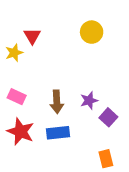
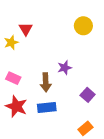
yellow circle: (92, 32) -> (83, 26), moved
purple star: (89, 101) -> (65, 68), moved
orange rectangle: (106, 159) -> (85, 128), turned 64

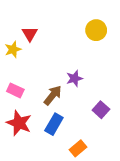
brown arrow: (46, 82) -> (53, 95), turned -138
blue rectangle: (47, 107) -> (54, 124), turned -54
orange rectangle: (85, 128) -> (78, 148), moved

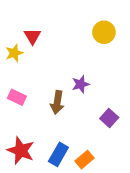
brown arrow: (53, 95) -> (57, 102), turned 150
red star: (19, 123) -> (21, 150), moved
blue rectangle: (54, 124) -> (58, 154), moved

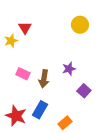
purple star: (81, 84) -> (69, 69), moved
pink rectangle: (17, 97) -> (23, 74), moved
blue rectangle: (58, 154) -> (40, 110), moved

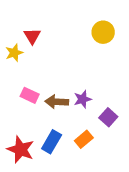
purple star: (69, 69) -> (83, 99), moved
brown arrow: (44, 79) -> (57, 102), turned 84
orange rectangle: (65, 123) -> (84, 139), moved

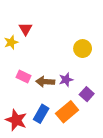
yellow circle: (103, 32) -> (83, 49), moved
orange rectangle: (84, 139) -> (67, 112), size x1.5

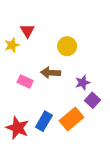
yellow circle: (83, 49) -> (67, 46), moved
purple star: (66, 80) -> (83, 83), moved
brown arrow: (45, 82) -> (51, 73), moved

